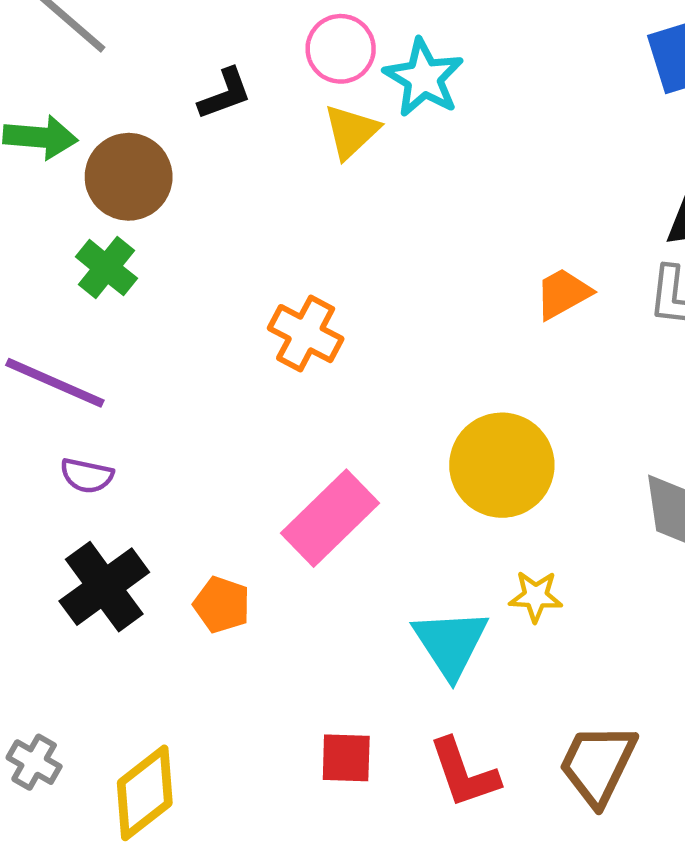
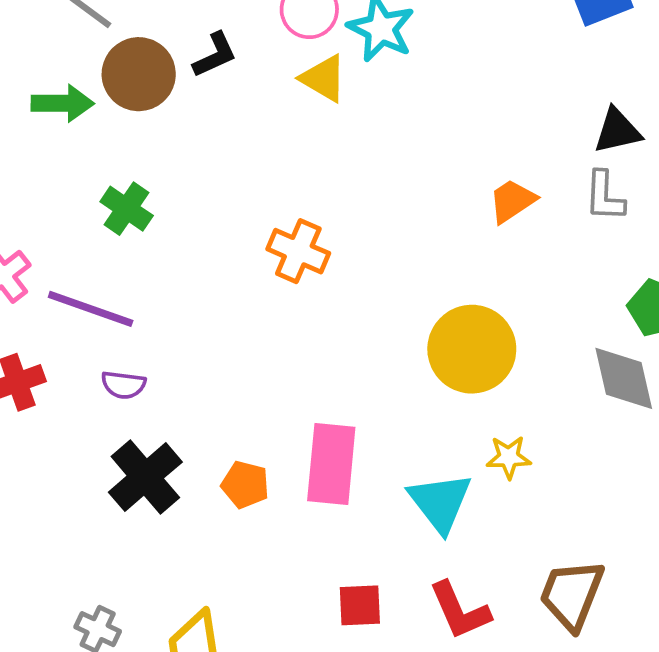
yellow triangle: (351, 132) -> (324, 78), turned -42
brown circle: (129, 177) -> (139, 74), moved
pink rectangle: (330, 518) -> (331, 464), moved, turned -36

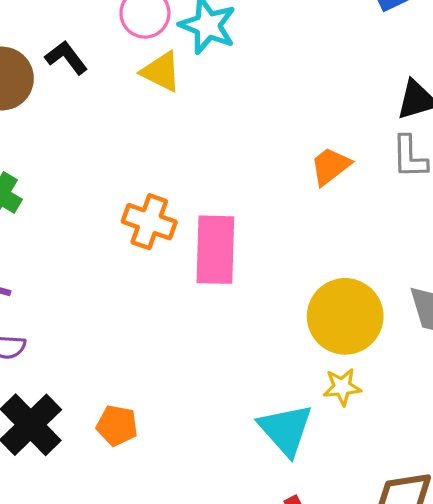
black L-shape: (215, 55) -> (66, 58), turned -99
yellow circle: (472, 349) -> (345, 316), moved
pink rectangle: (331, 464) -> (215, 250), moved

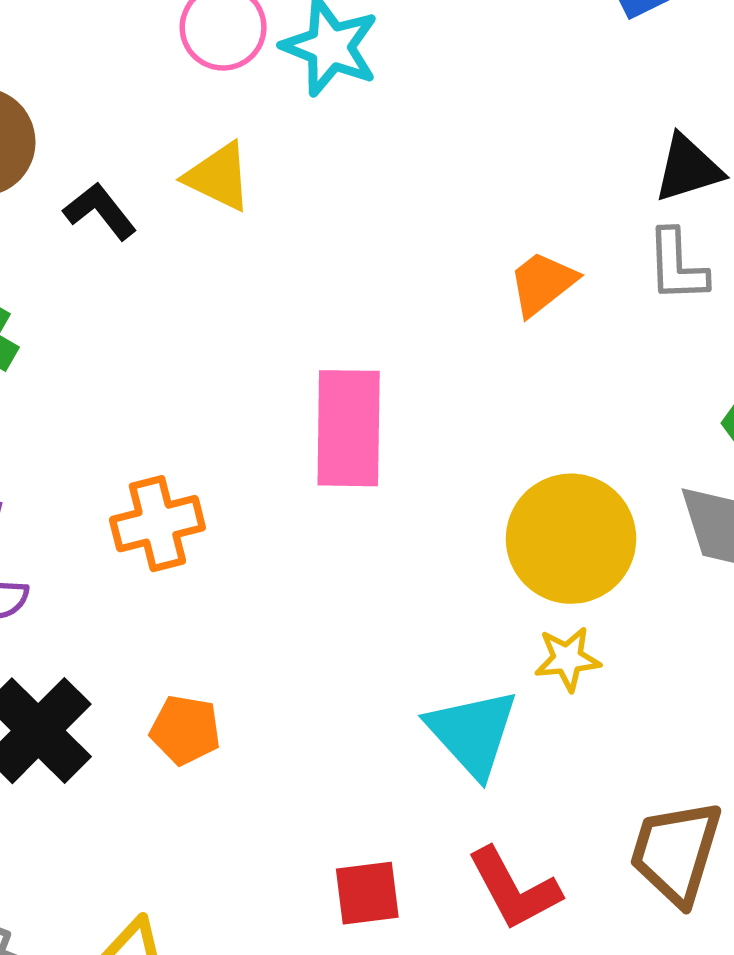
black L-shape: (66, 58) -> (100, 211), moved
yellow triangle: (161, 72) -> (219, 177), moved
orange cross: (149, 222) -> (157, 524), moved, turned -33

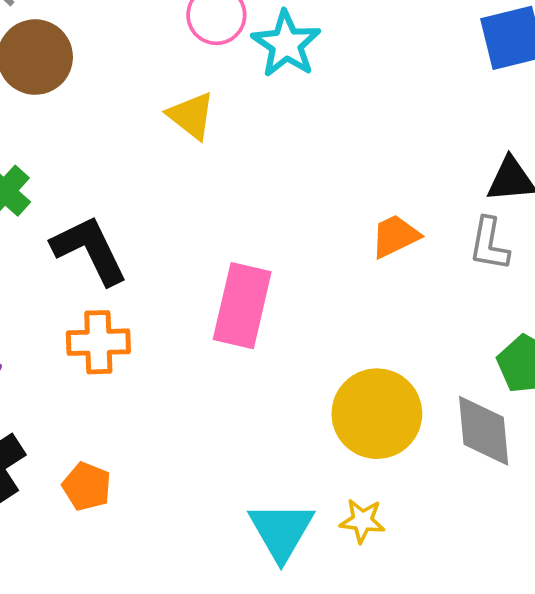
black L-shape: (100, 211) -> (90, 250), moved, size x1.6
yellow star: (567, 659) -> (362, 521), moved

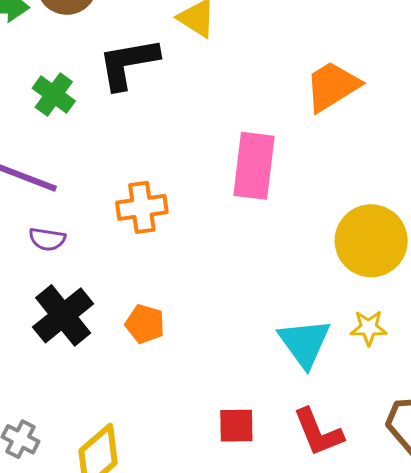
orange trapezoid: (395, 236) -> (332, 86), moved, size x1.4
black L-shape: (90, 250) -> (128, 63), moved, turned -68

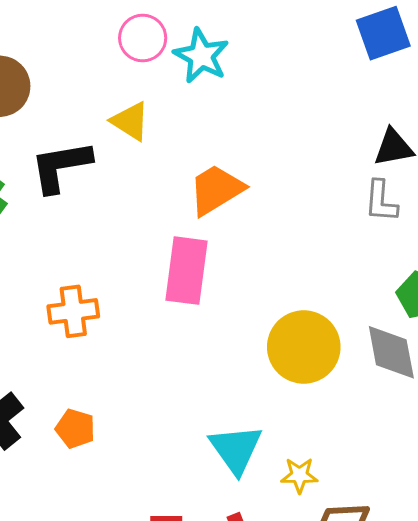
orange trapezoid: (332, 86) -> (216, 190), moved
yellow star: (369, 328) -> (299, 475), moved

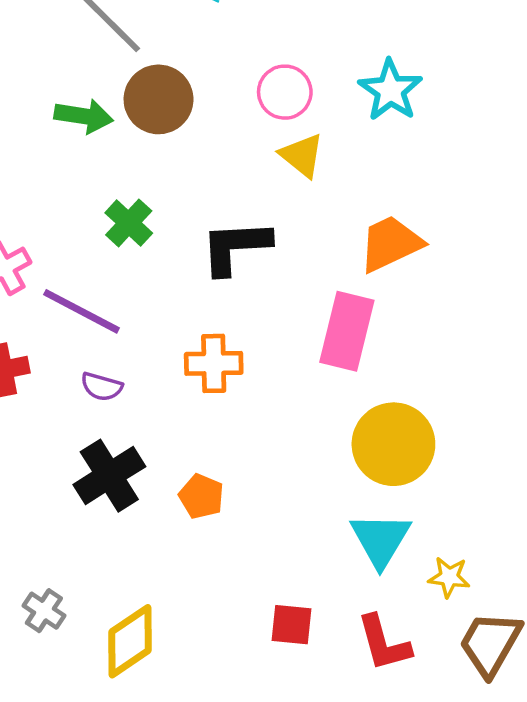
pink circle: (143, 38) -> (285, 92), moved
black L-shape: (61, 166) -> (235, 247), moved
yellow circle: (304, 347) -> (393, 444), moved

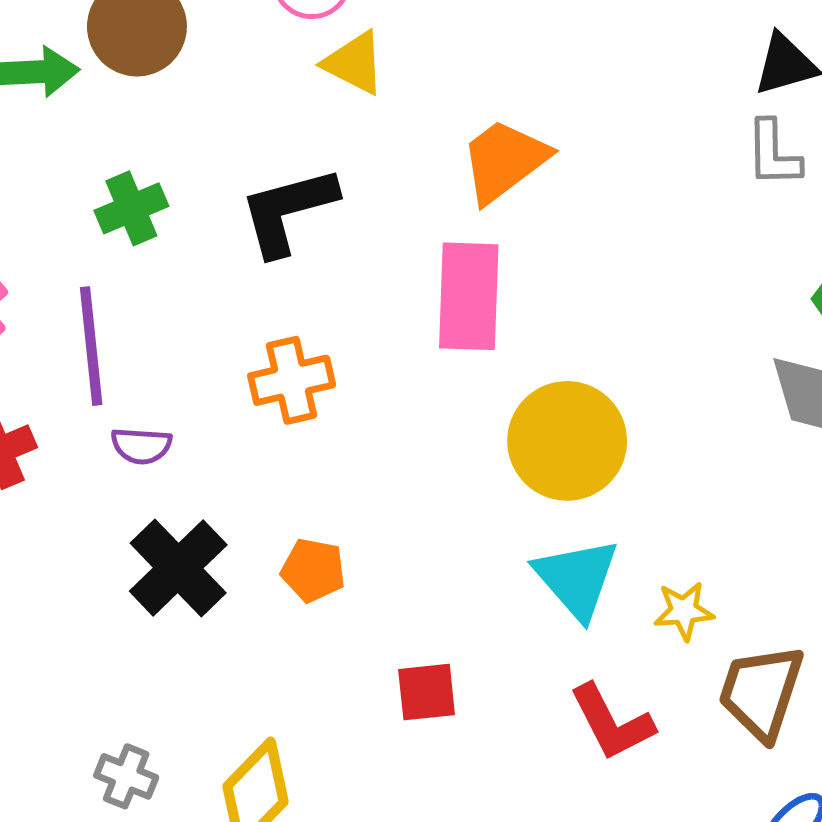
green cross: (129, 223) -> (131, 208), turned 36
purple line: (81, 311) -> (91, 346), turned 68
red square: (291, 625) -> (427, 692), moved

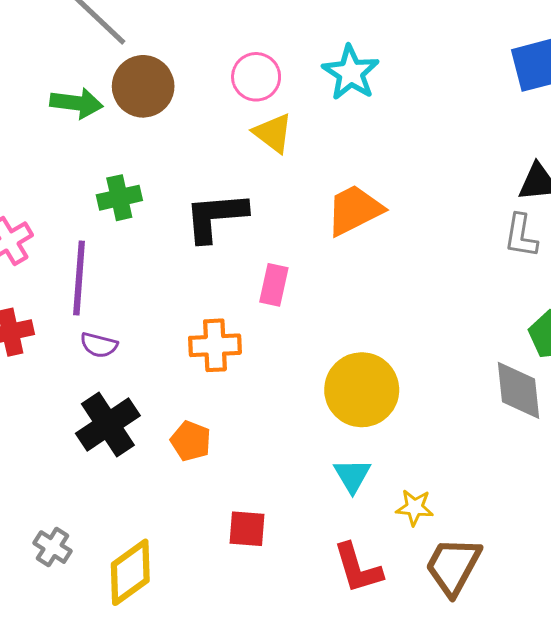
pink rectangle: (469, 296) -> (274, 285), moved, size x0.6
orange cross: (292, 380) -> (215, 345), moved
cyan triangle: (577, 578) -> (352, 476), size x0.7

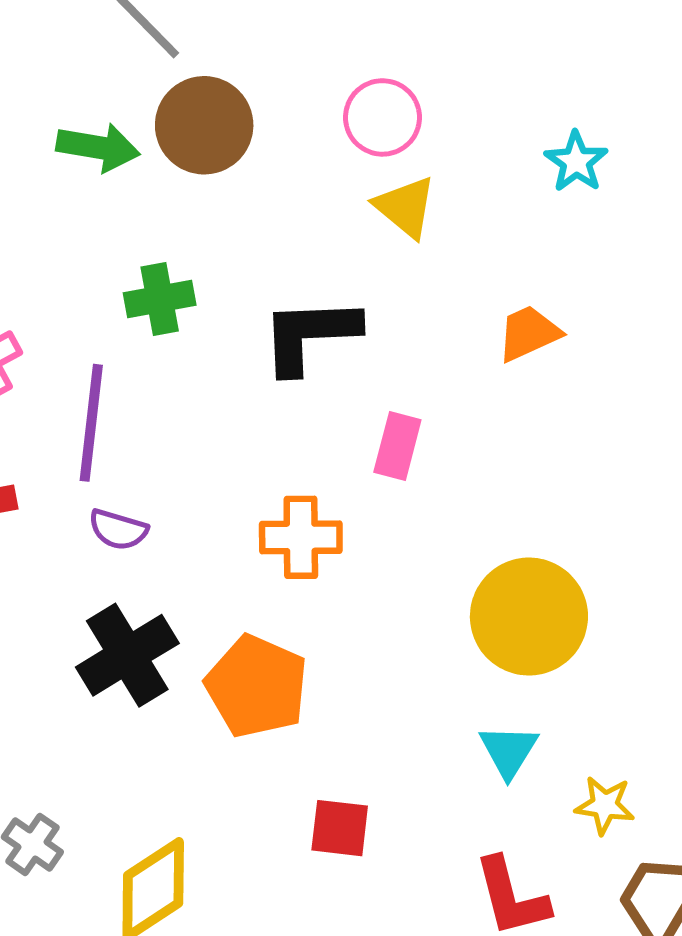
cyan star: (351, 73) -> (576, 162), moved, size x0.7
orange trapezoid: (354, 210) -> (529, 333), size x0.7
orange pentagon: (191, 441) -> (257, 686), size x1.6

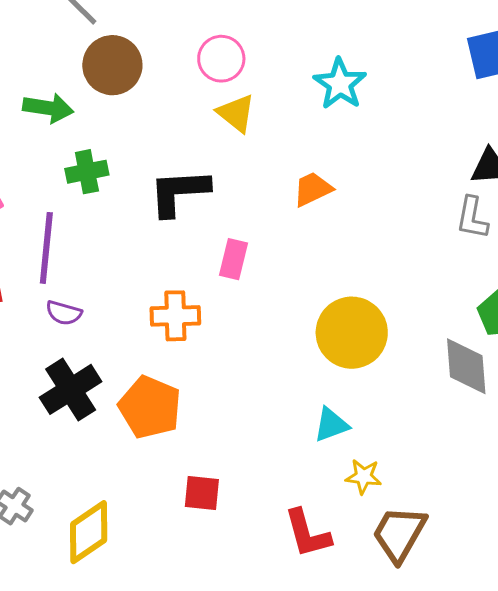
green arrow: (98, 147) -> (48, 108), moved
cyan star: (576, 162) -> (340, 84), size x1.4
yellow circle: (529, 617) -> (352, 333), moved
cyan triangle: (509, 751) -> (331, 425), moved, turned 39

